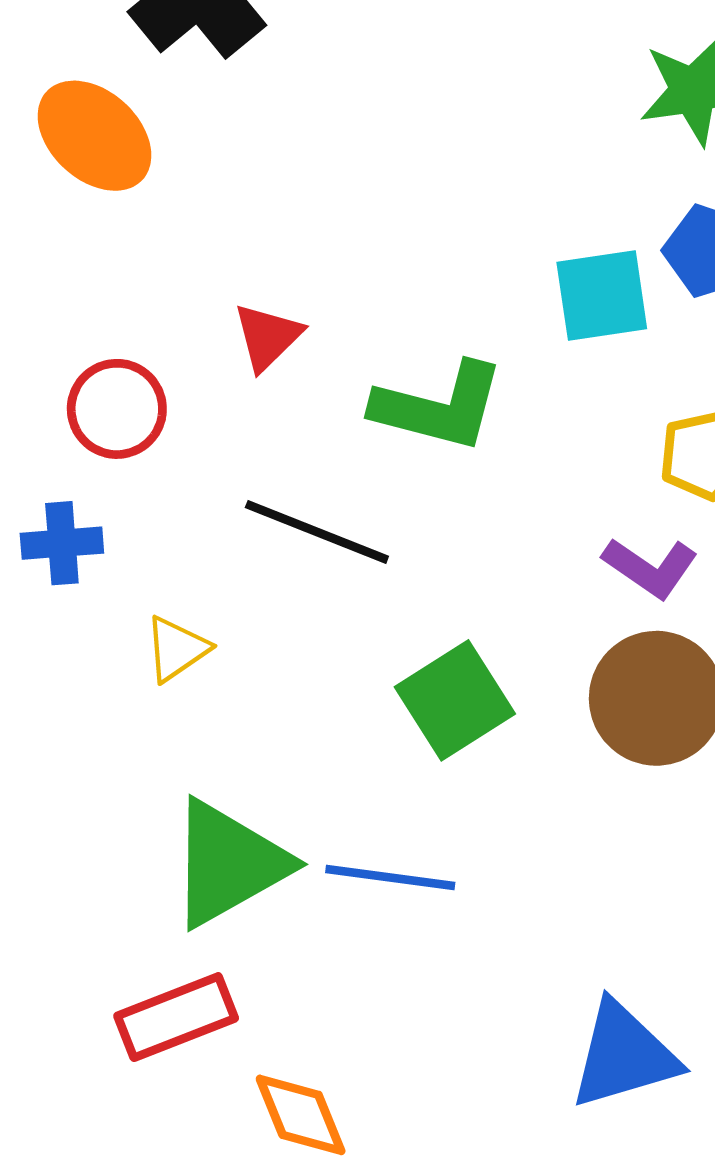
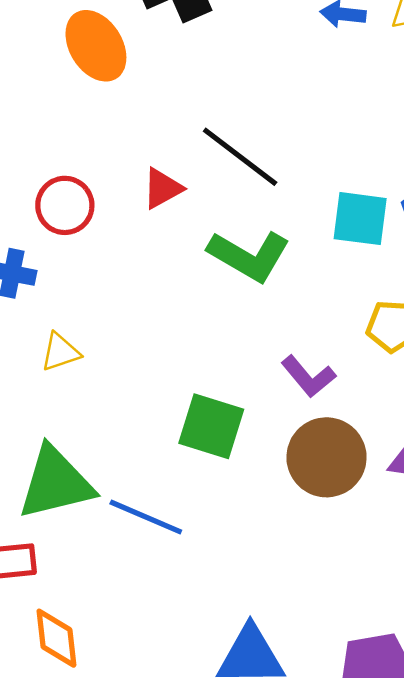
black line: (317, 532) -> (240, 157), moved
purple L-shape: (650, 568) -> (308, 376), moved
green square: (455, 700) -> (211, 426), turned 34

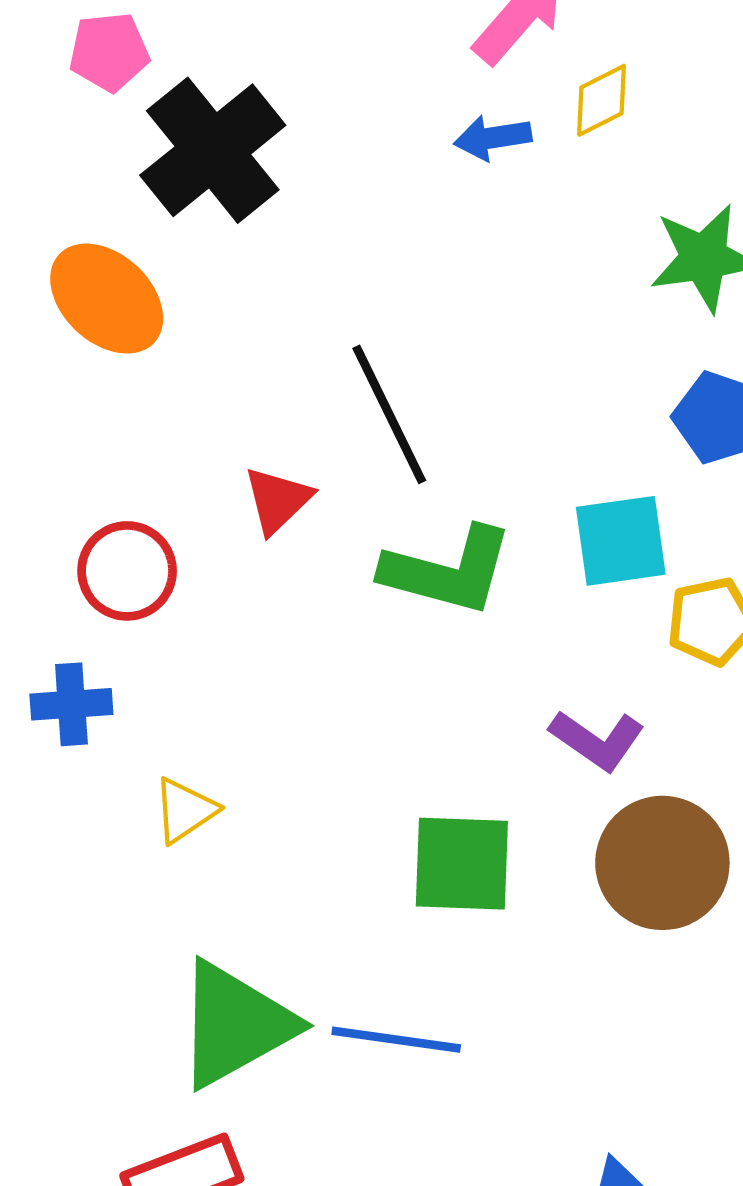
black line: (240, 157) -> (389, 414), turned 42
cyan square: (360, 219) -> (621, 541), moved

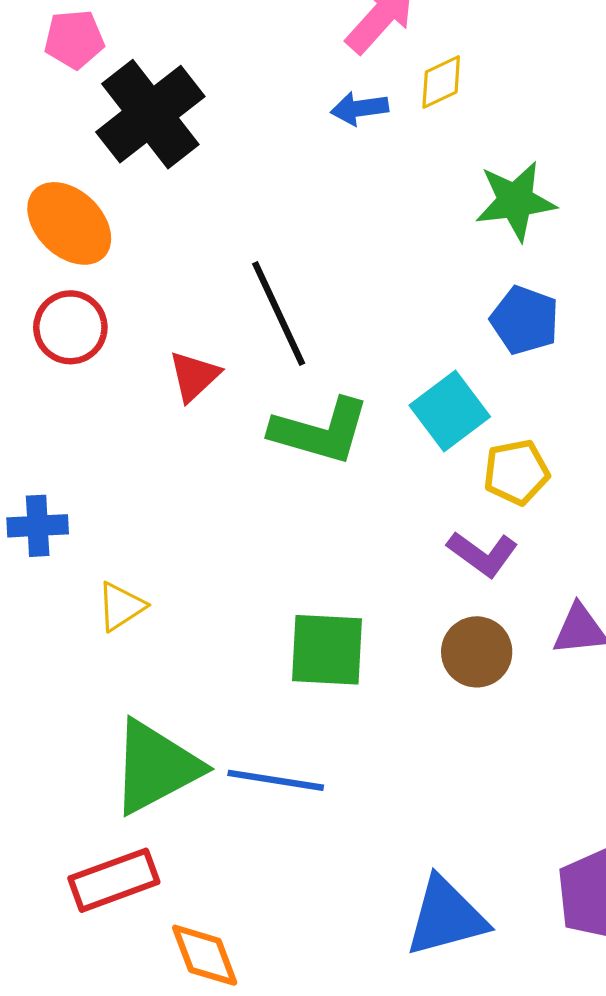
cyan square: (621, 541) -> (450, 411), turned -30
red circle: (127, 571) -> (70, 327), moved
purple L-shape: (597, 740) -> (483, 554), moved
brown circle: (662, 863) -> (477, 652), size x0.7

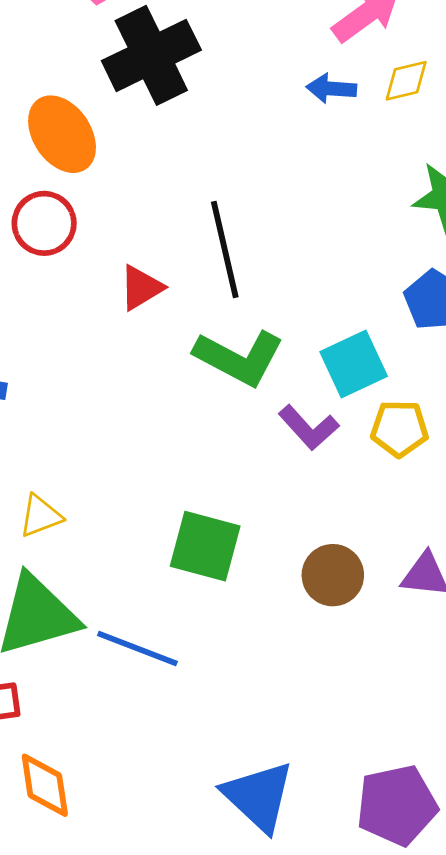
purple L-shape: (483, 554) -> (309, 428), moved
yellow triangle: (121, 606) -> (40, 516), moved
blue triangle: (446, 917) -> (258, 796), turned 46

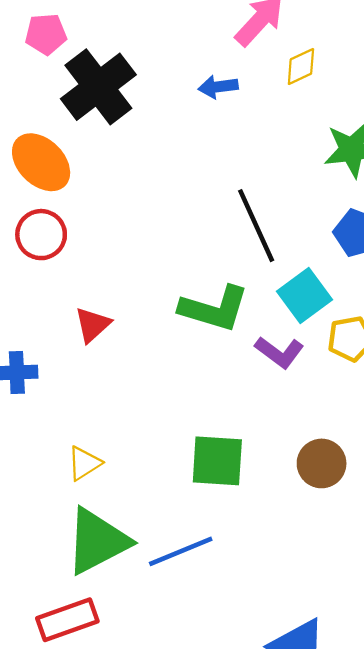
blue arrow: (331, 89) -> (218, 87), moved
black line: (225, 249) -> (256, 226), moved
red triangle: (141, 288) -> (93, 325), moved
blue line: (137, 648) -> (181, 551), turned -32

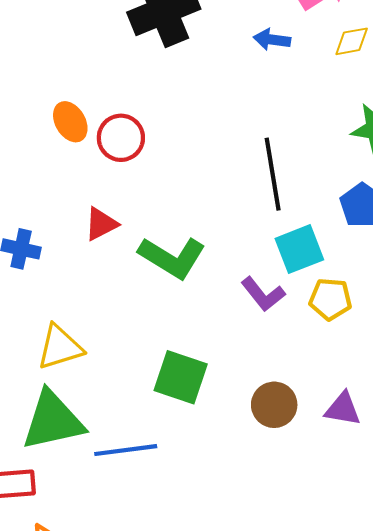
orange ellipse: (41, 162) -> (70, 122), moved, size x0.7
red circle: (41, 235) -> (121, 138), moved
green L-shape: (214, 309) -> (172, 257), moved
yellow triangle: (84, 463) -> (60, 347), size x1.4

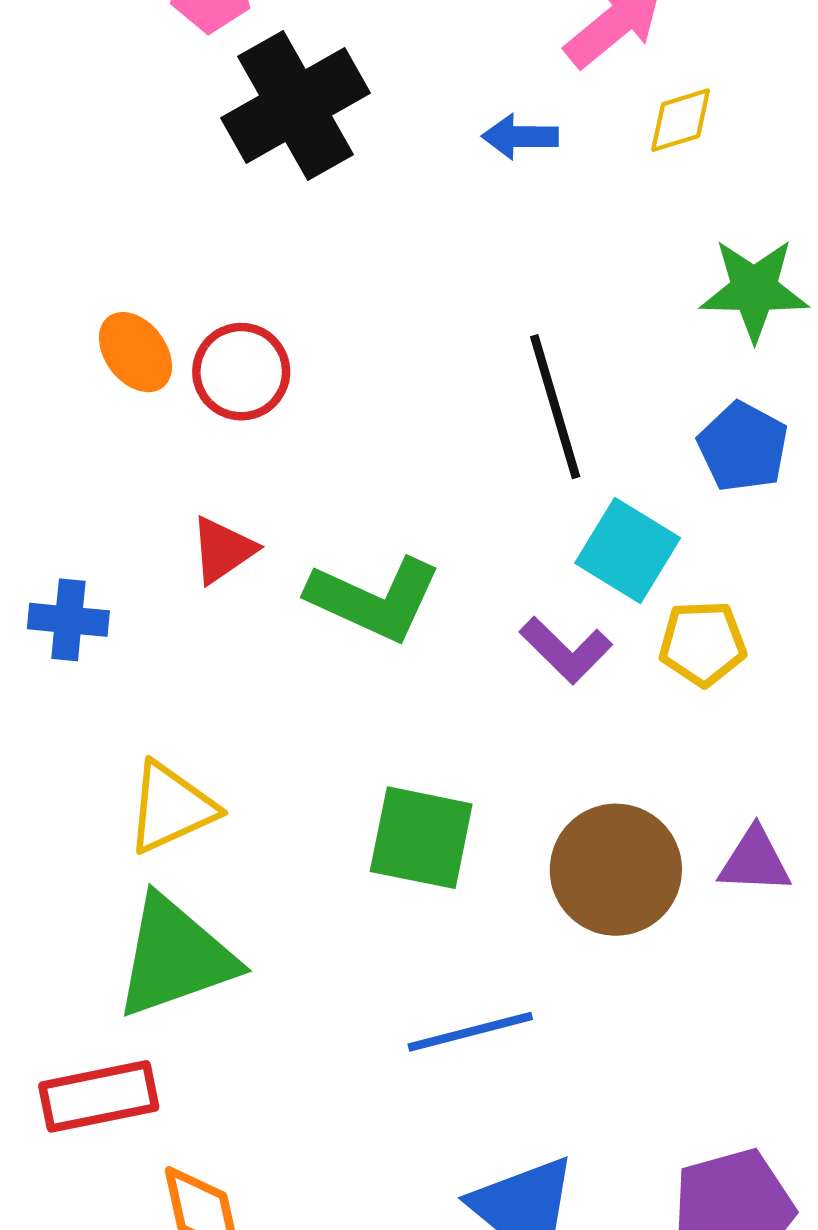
cyan square: (299, 249) -> (628, 550), turned -30
brown circle: (274, 405) -> (616, 870), size x1.4
blue line: (126, 450) -> (470, 1032), moved

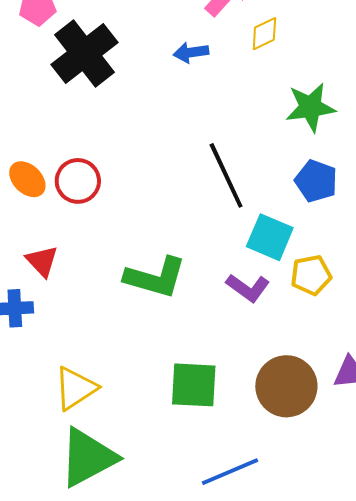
red triangle: (223, 550) -> (42, 261), moved, turned -30

